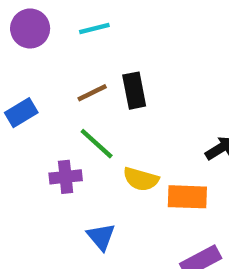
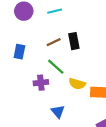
blue rectangle: (21, 113) -> (19, 52), turned -48

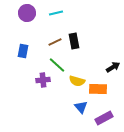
blue triangle: (58, 111) -> (81, 107), moved

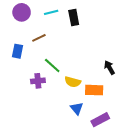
black rectangle: (74, 41) -> (74, 17), moved
brown line: (55, 42) -> (39, 38), moved
black arrow: (113, 67) -> (109, 68), turned -88

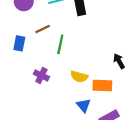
green line: (52, 66) -> (60, 44), moved, turned 60
purple cross: (38, 81) -> (41, 75), turned 32

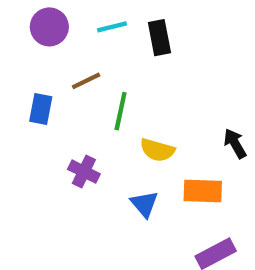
yellow semicircle: (79, 77) -> (157, 150), moved
blue triangle: (84, 105) -> (144, 204), moved

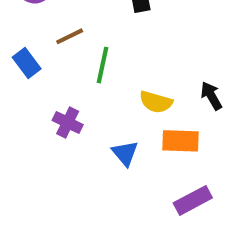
blue rectangle: (41, 109) -> (27, 63), turned -48
yellow semicircle: (157, 150) -> (156, 102), moved

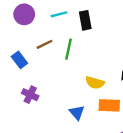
green line: (103, 65) -> (68, 49), moved
purple cross: (68, 123) -> (30, 95), moved

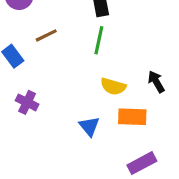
green line: (68, 49) -> (99, 40), moved

